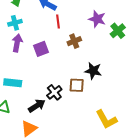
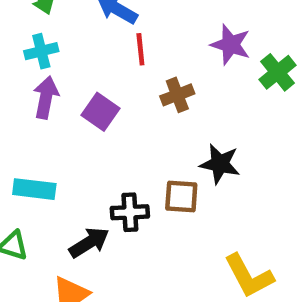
purple square: (41, 49) -> (100, 112), turned -35
black cross: (54, 92) -> (130, 212), turned 35

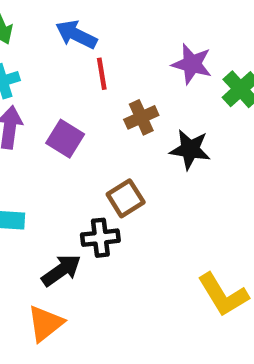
black star: (220, 164) -> (190, 149), moved
brown square: (181, 196) -> (126, 198), moved, turned -33

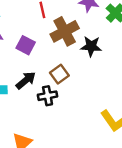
brown cross: (141, 117) -> (65, 31), size x1.6
black arrow: (61, 270) -> (26, 80), moved

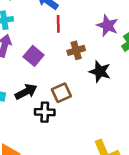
brown cross: (65, 31) -> (76, 50), size x0.6

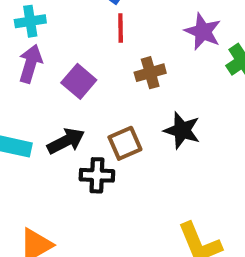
black star: (100, 72) -> (182, 130), moved

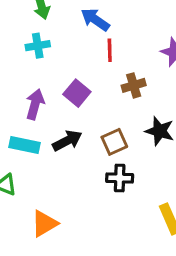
purple arrow: (30, 64) -> (35, 104), moved
black cross: (97, 175) -> (120, 178), moved

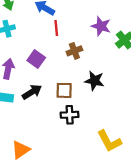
brown square: (114, 142) -> (64, 90), turned 30

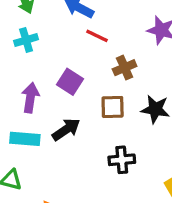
red line: (56, 28) -> (97, 36), turned -56
brown square: (64, 90) -> (113, 107), moved

